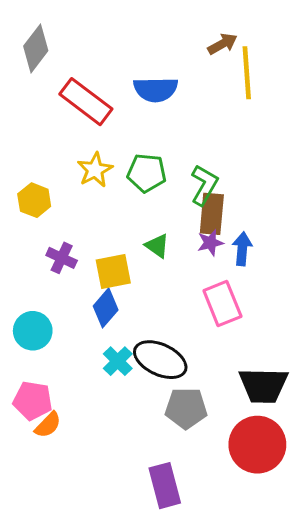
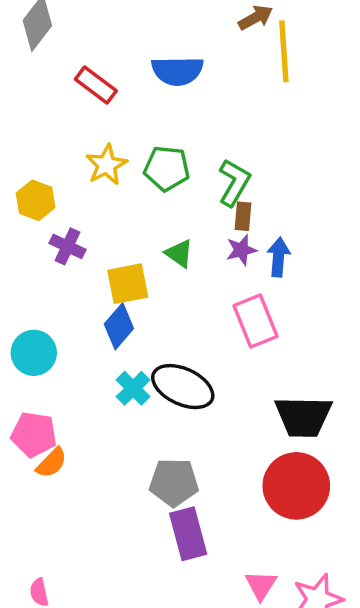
red rectangle: (86, 102) -> (96, 85), size x0.7
brown rectangle: (212, 214) -> (243, 216), size x0.6
purple cross: (62, 258) -> (67, 246), moved
gray pentagon: (186, 408) -> (174, 482), moved

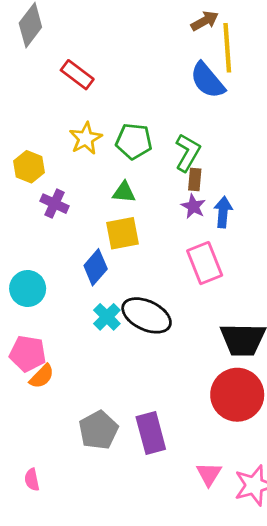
blue semicircle: (177, 71) -> (207, 80), moved, turned 51
purple star: (241, 250) -> (193, 206), turned -30
green triangle: (179, 254) -> (124, 192), moved, turned -30
yellow square: (128, 284) -> (122, 233), moved
gray pentagon: (174, 482) -> (98, 430), moved, turned -30

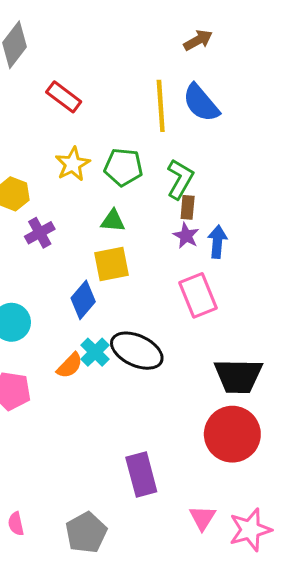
yellow line: (227, 48) -> (161, 106), moved
purple cross: (55, 204) -> (40, 233), turned 36
orange semicircle: (42, 376) -> (70, 366), moved
gray pentagon: (98, 430) -> (86, 533), moved

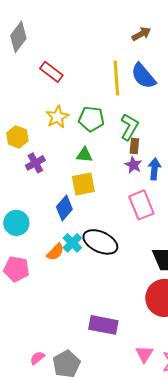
purple rectangle: (141, 474) -> (103, 325), turned -64
pink semicircle: (16, 524) -> (37, 358), moved, turned 63

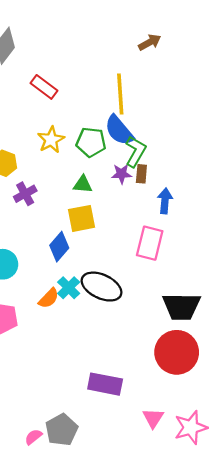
blue semicircle: (143, 76) -> (119, 130), moved
purple star: (133, 165) -> (121, 174), moved, turned -30
pink rectangle: (141, 205) -> (150, 243), turned 36
pink semicircle: (37, 358) -> (33, 437), moved

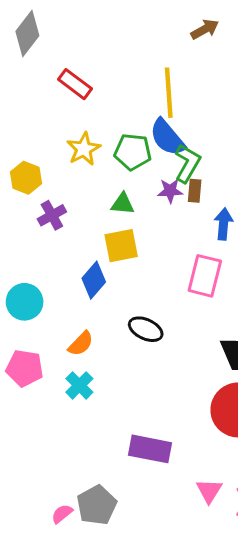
black ellipse: (102, 287) -> (146, 329), size x0.7
cyan cross: (69, 288) -> (79, 385), moved

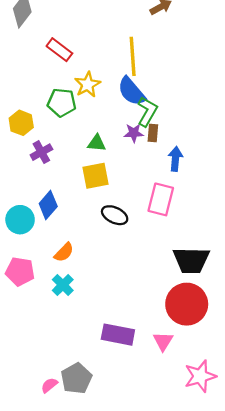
yellow star: (84, 149) -> (88, 85), moved
green pentagon: (133, 152) -> (62, 103), moved
blue diamond: (94, 280) -> (48, 205), moved
black ellipse: (146, 329) -> (115, 215), moved
pink triangle: (209, 491) -> (163, 341), moved

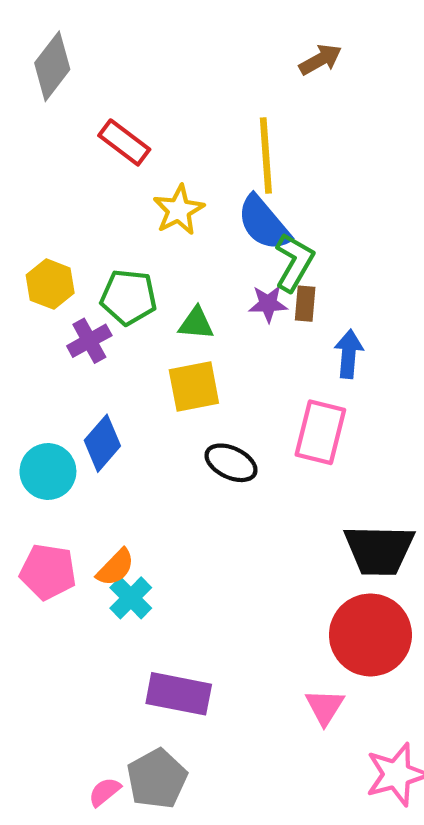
green pentagon: (62, 103) -> (129, 297), moved
orange semicircle: (64, 252) -> (116, 567), moved
purple rectangle: (118, 335) -> (179, 694), moved

